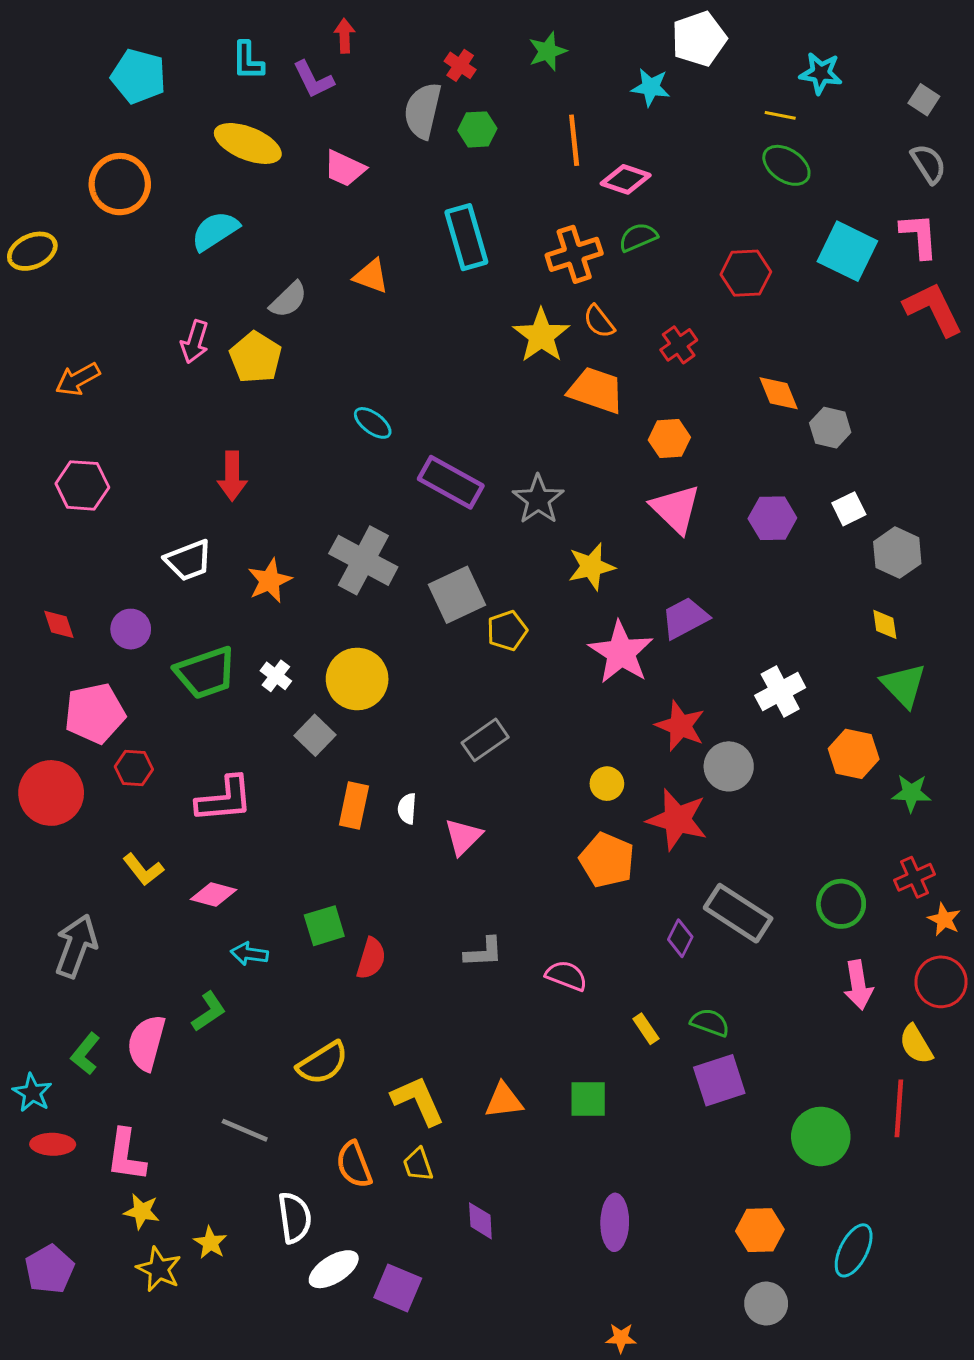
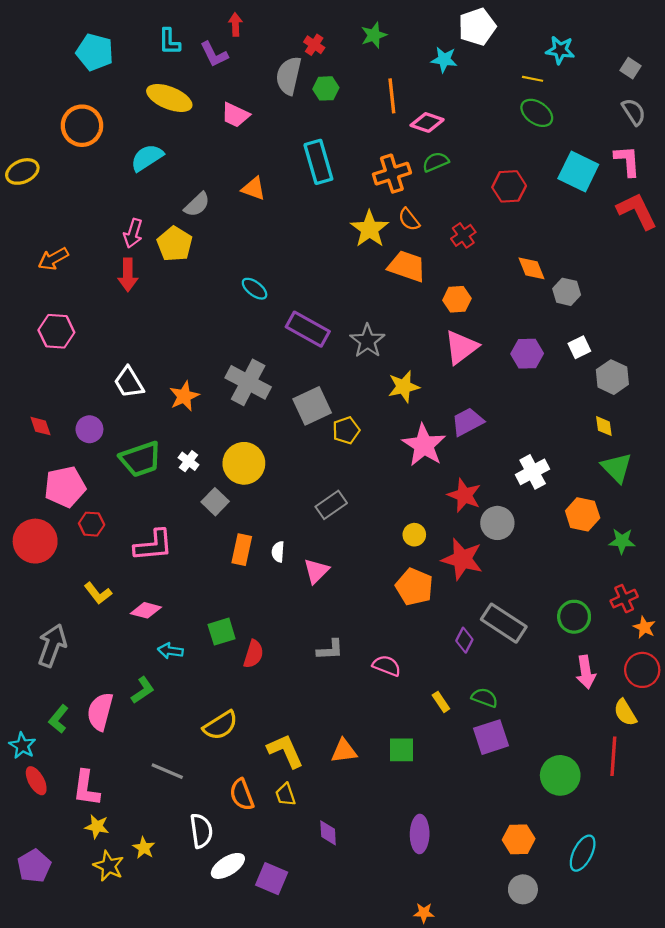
red arrow: (232, 476) -> (128, 275), moved
pink triangle: (676, 509) -> (461, 347), turned 39
white trapezoid: (188, 560) -> (129, 382), turned 80
red ellipse: (53, 1144) -> (36, 781), turned 60

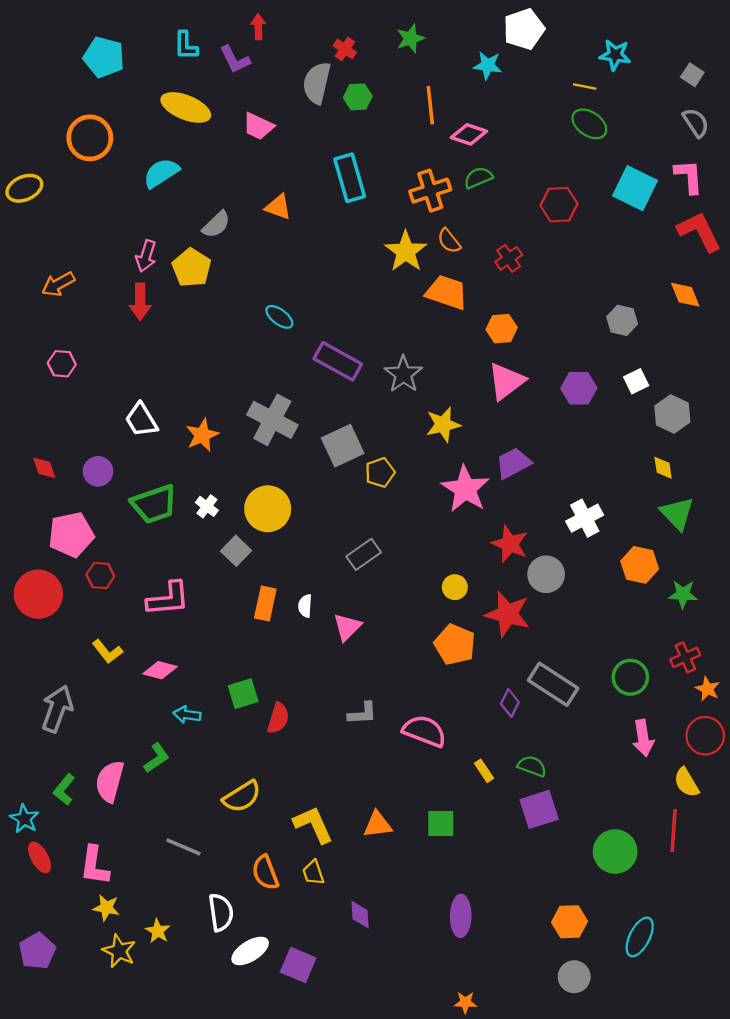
orange diamond: (531, 268) -> (685, 295), moved
pink hexagon: (56, 331) -> (62, 364), size x0.7
pink semicircle: (387, 666) -> (424, 731), size x1.4

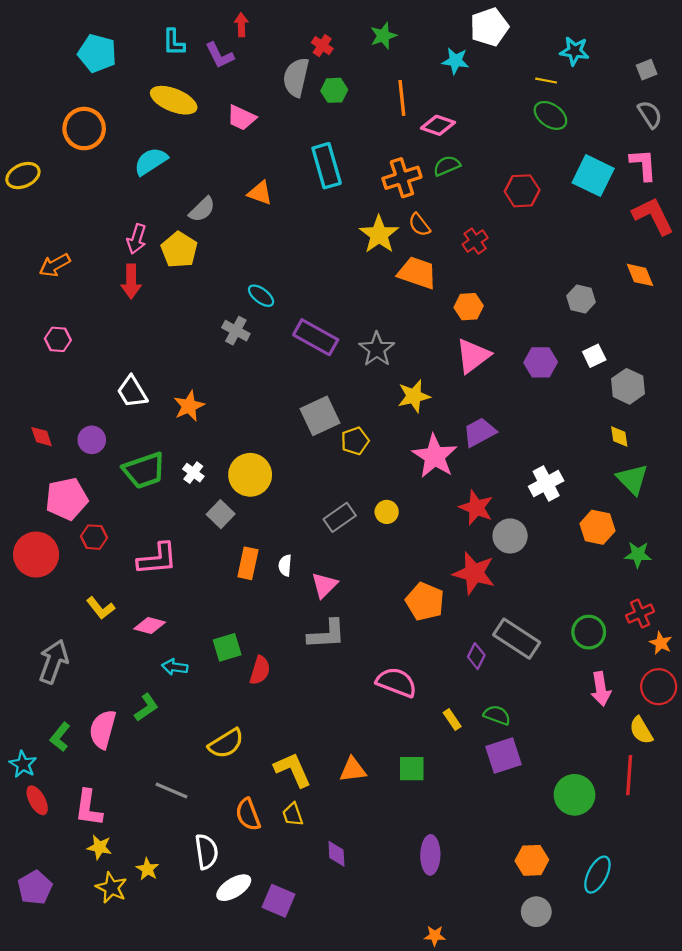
gray square: (692, 75) -> (647, 70), turned 35
gray cross: (272, 420) -> (236, 331), moved, size x0.6
yellow circle: (455, 587) -> (387, 512), moved
gray L-shape: (362, 713) -> (327, 634), moved, size x1.4

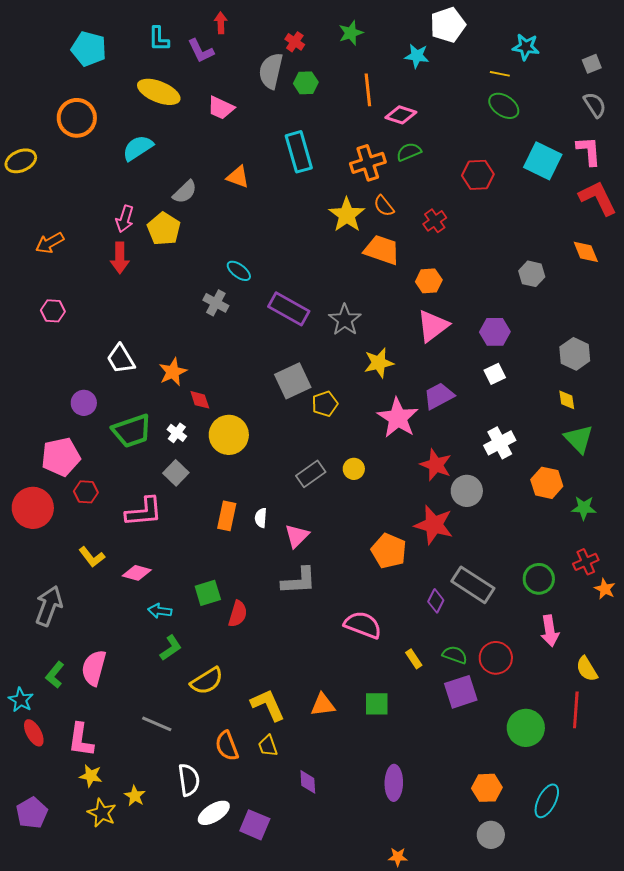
white square: (594, 356) -> (495, 374), moved
red diamond: (42, 437) -> (200, 400), moved
gray square: (221, 514) -> (176, 473), moved
red circle: (659, 687) -> (496, 658), moved
green L-shape: (146, 707) -> (171, 648), moved

